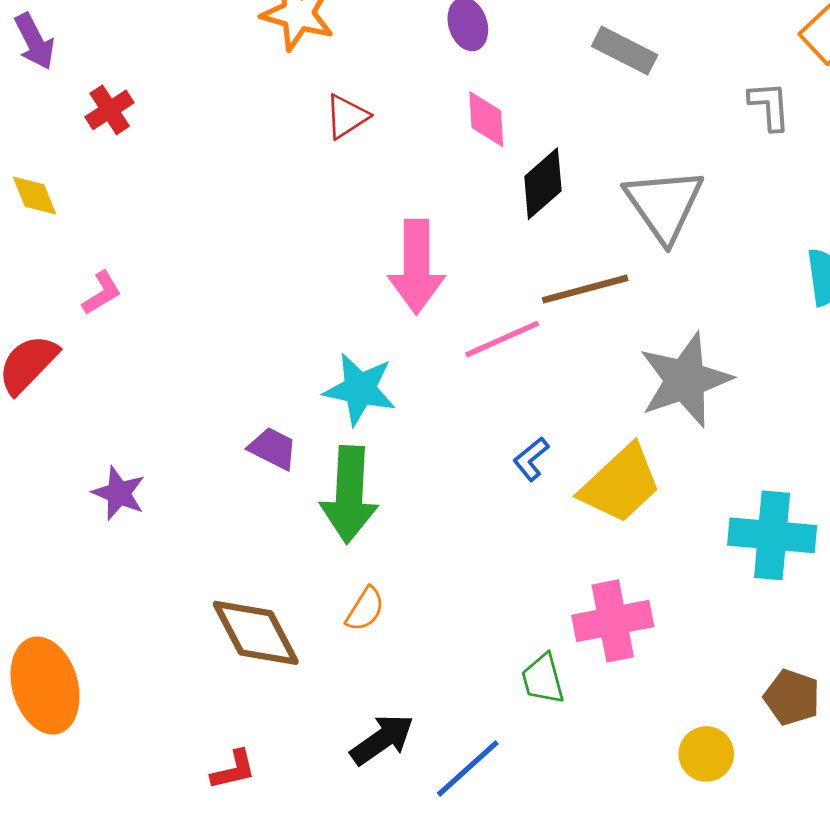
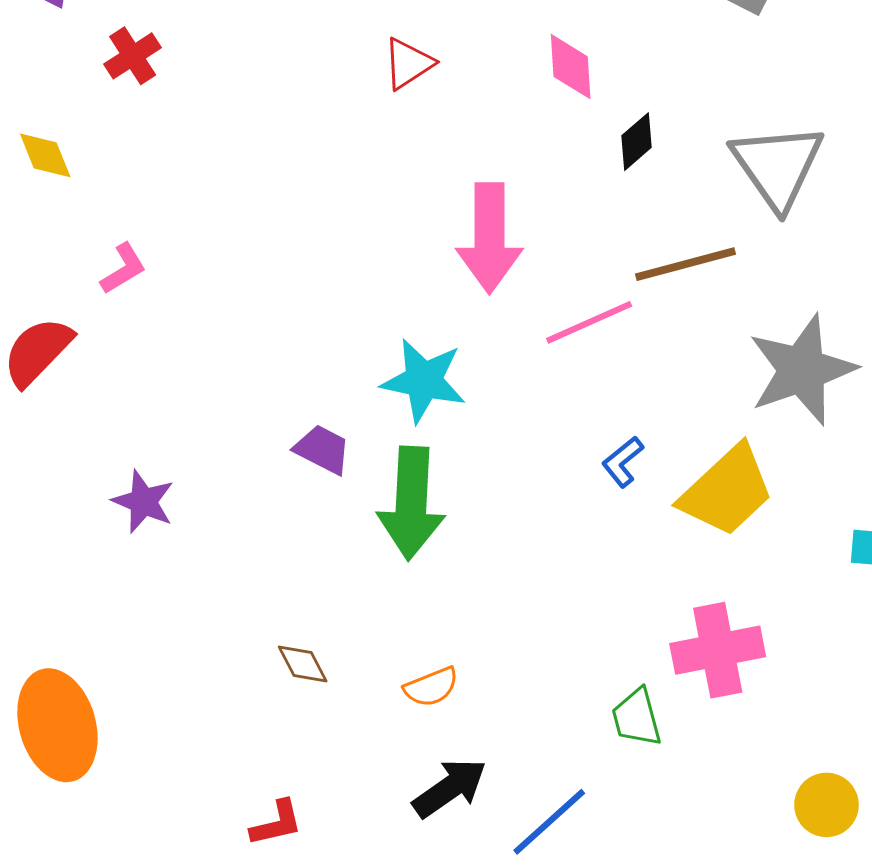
black diamond: (543, 184) -> (637, 142), size x0.7
orange semicircle: (365, 609) -> (431, 687), moved, turned 36
brown diamond: (256, 633) -> (303, 664), size x0.5

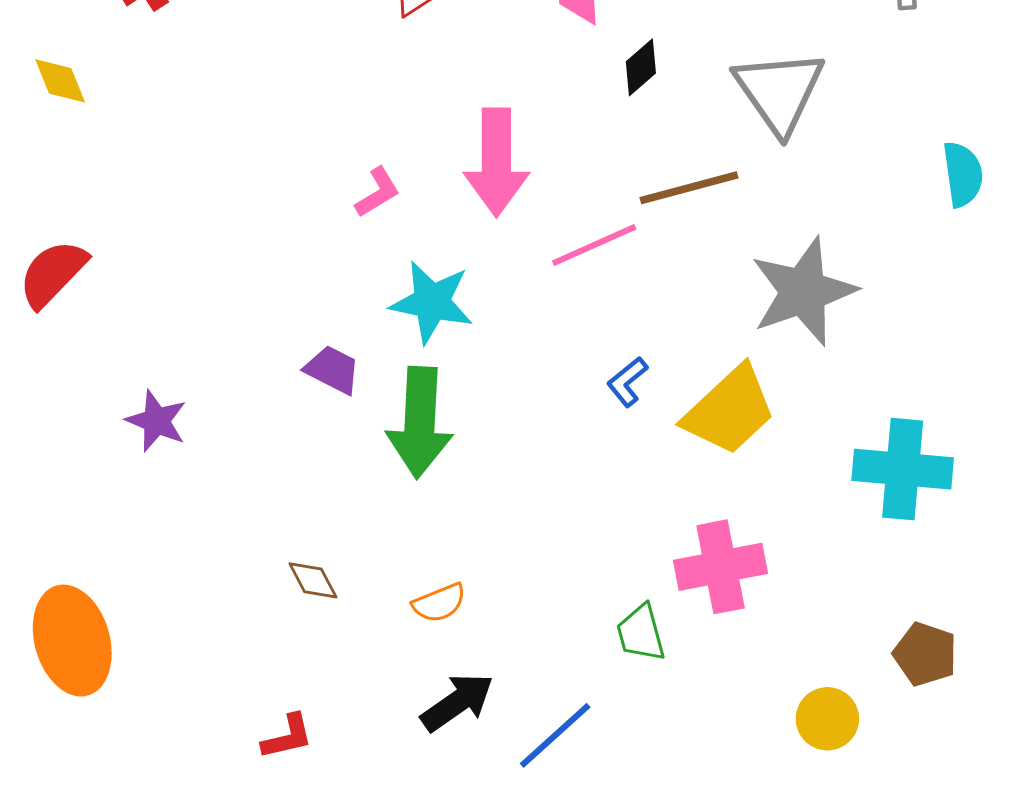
pink L-shape: (123, 269) -> (378, 192), moved

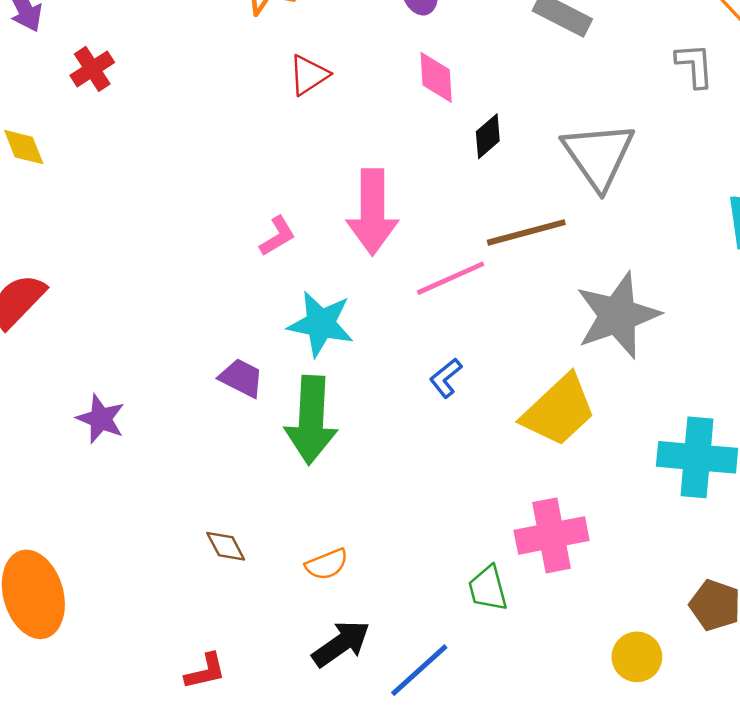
blue L-shape: (627, 382) -> (446, 378), moved

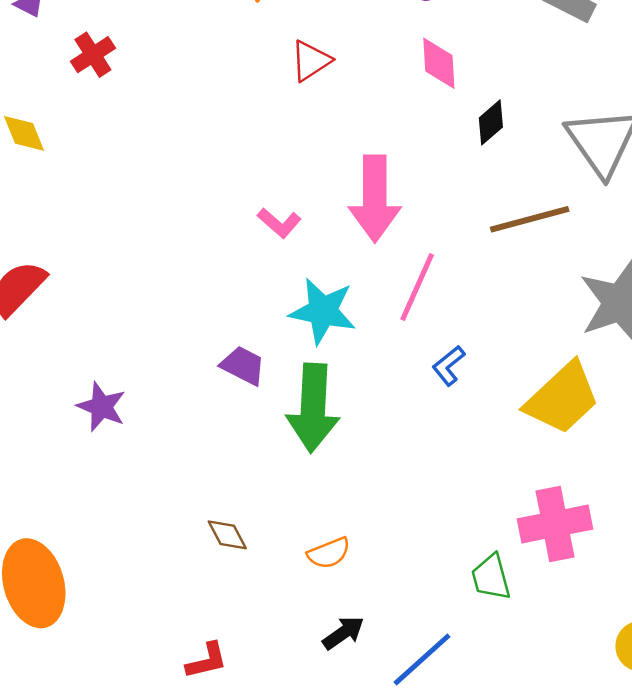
pink L-shape: (277, 236) -> (279, 223), turned 72
pink line: (451, 278) -> (417, 287), moved, turned -42
black arrow: (341, 644) -> (343, 633), size x0.7

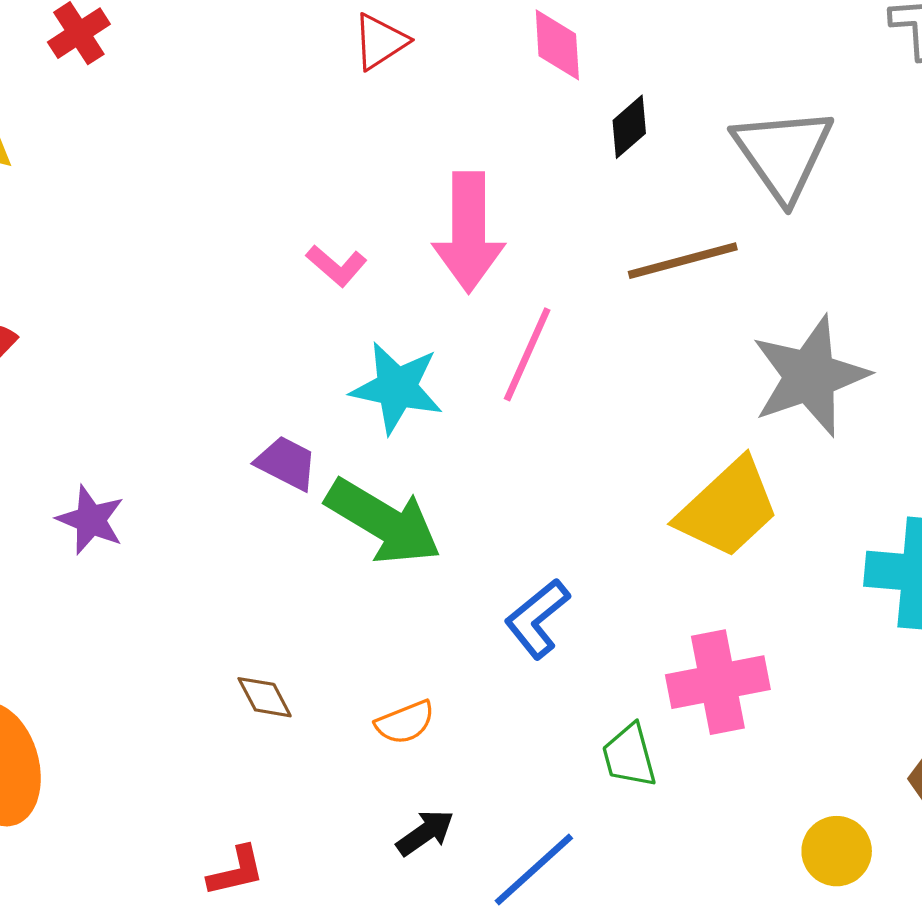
blue L-shape: (449, 366) -> (537, 619), moved, size x1.4
green arrow: (313, 408) -> (383, 522), turned -62

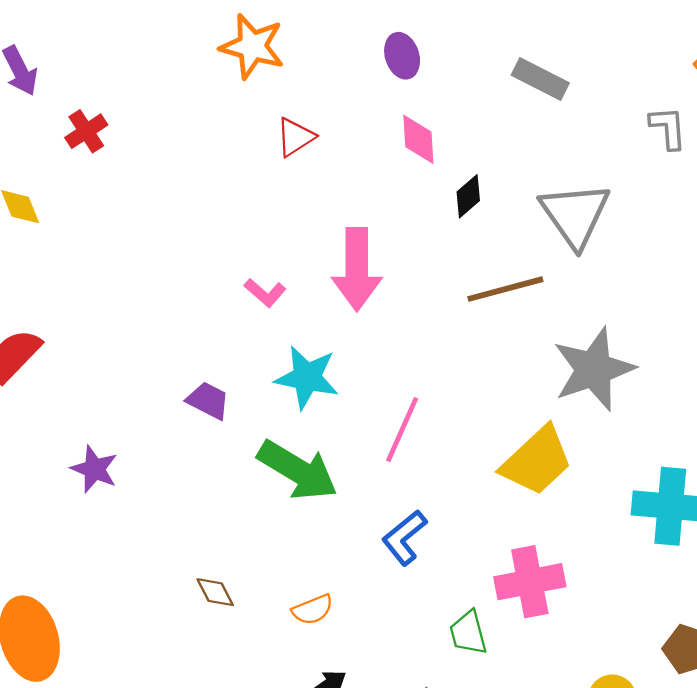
pink line: (527, 354) -> (402, 430), moved
purple trapezoid: (286, 463) -> (208, 401), moved

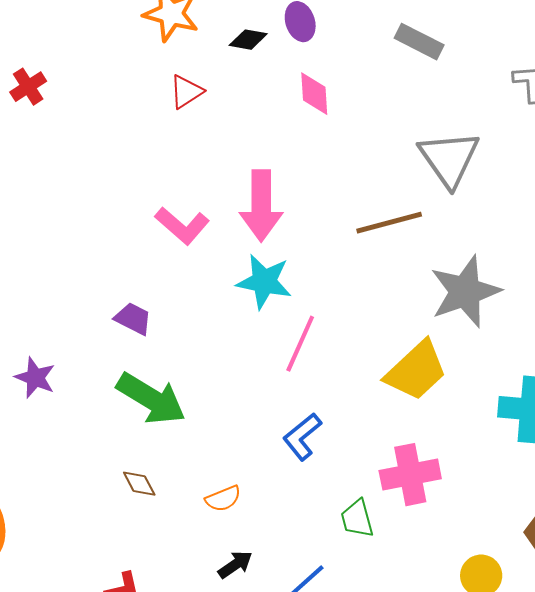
red triangle: (295, 137) -> (186, 92), moved
black diamond: (468, 196) -> (248, 40), moved, turned 51
pink L-shape: (265, 293) -> (182, 226), size x1.5
cyan star: (307, 377) -> (264, 282), moved
green arrow: (298, 470) -> (151, 399), moved

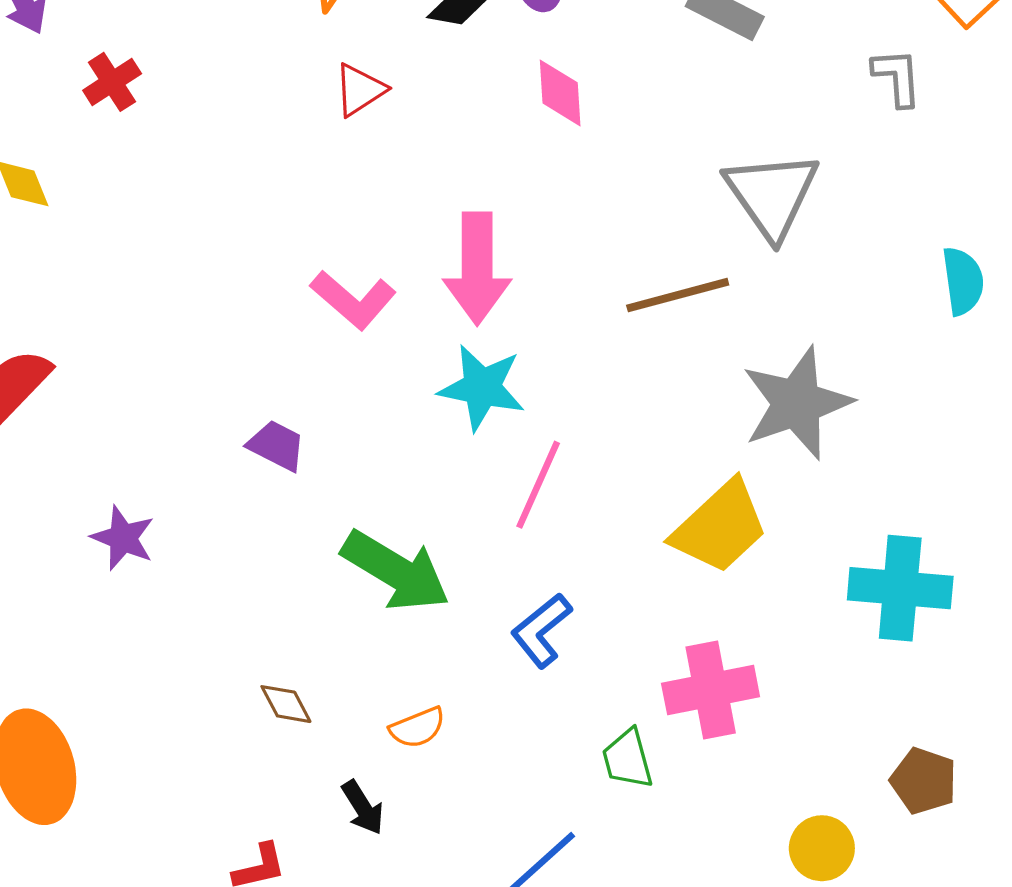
green arrow: (151, 399) -> (396, 571), moved
black arrow: (235, 565) -> (363, 807), moved, turned 93

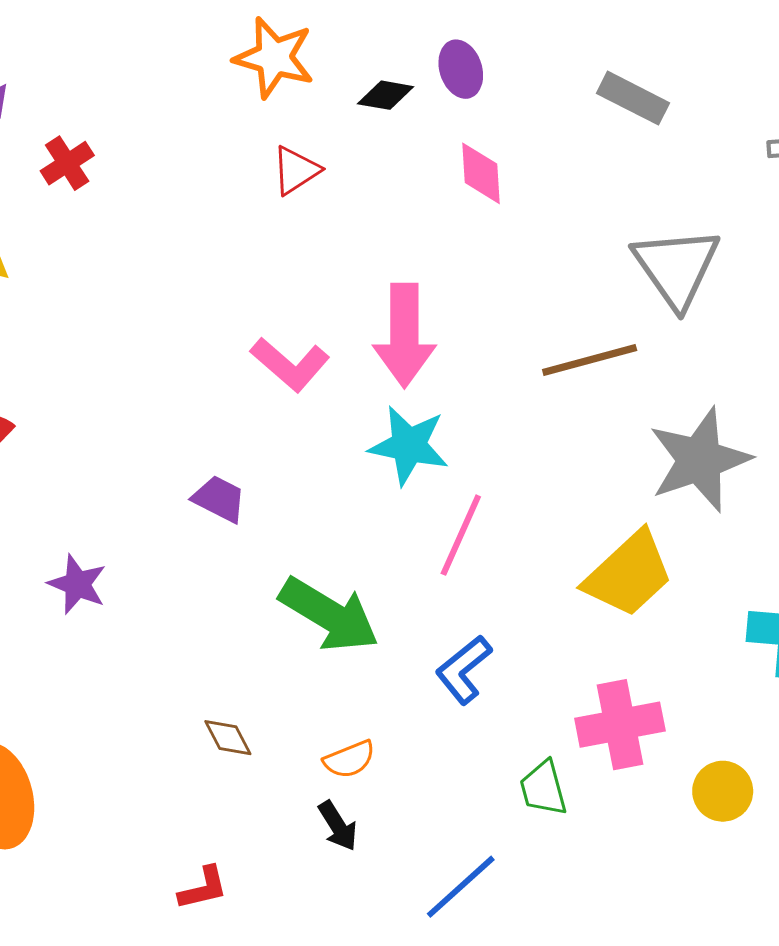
black arrow: (363, 807) -> (338, 826), moved
yellow circle: (822, 848) -> (723, 791), moved

